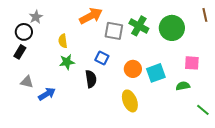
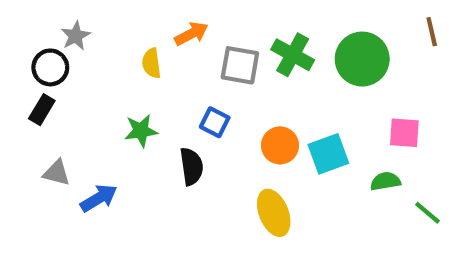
orange arrow: (91, 16) -> (191, 34), size x0.7
yellow semicircle: (63, 41) -> (151, 63), moved
green line: (203, 110) -> (427, 213), moved

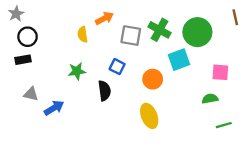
gray star: (76, 36) -> (16, 14), moved
black rectangle: (42, 110) -> (23, 60), turned 49
cyan square: (328, 154) -> (179, 60), moved
green line: (427, 213) -> (224, 125), moved, turned -56

